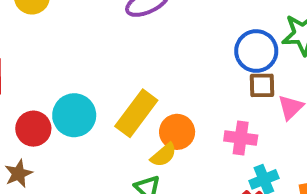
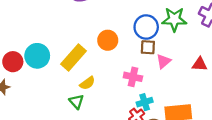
orange circle: (177, 132) -> (108, 40), moved

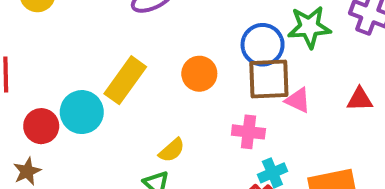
brown square: (148, 47) -> (269, 79), size x1.6
yellow rectangle: (73, 58) -> (125, 80), moved
pink triangle: (163, 61) -> (298, 100), turned -49

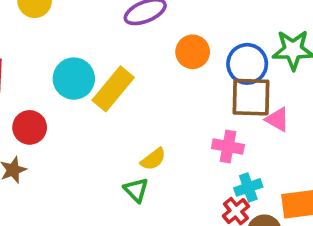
orange circle: (199, 74) -> (193, 52), moved
cyan circle: (82, 112) -> (74, 79), moved

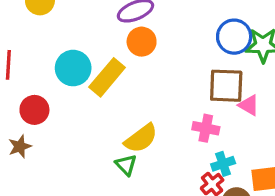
orange circle: (193, 52) -> (142, 42), moved
blue circle: (247, 64) -> (234, 37), moved
yellow semicircle: (153, 159) -> (141, 138), size x1.5

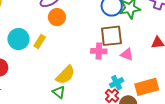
yellow rectangle: (107, 77) -> (40, 42), size x0.6
pink triangle: (249, 105) -> (127, 54), moved
pink cross: (206, 128) -> (99, 51), moved

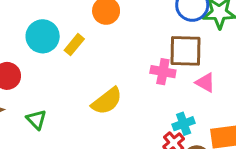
green triangle: (59, 92) -> (36, 120), moved

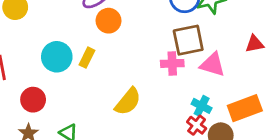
pink triangle: (205, 83) -> (213, 65), size x1.4
cyan cross: (184, 124) -> (202, 106), turned -30

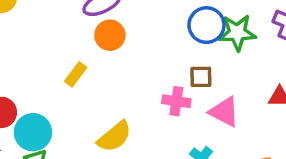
brown square: (188, 40) -> (201, 77), size x0.6
cyan circle: (57, 57) -> (33, 132), moved

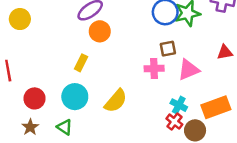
pink triangle: (224, 112) -> (189, 70), turned -40
cyan circle: (33, 132) -> (75, 97), moved

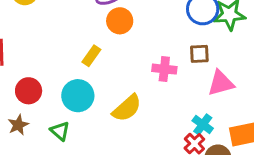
pink cross: (154, 68) -> (164, 69), moved

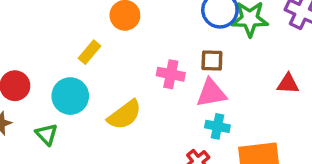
pink triangle: (221, 83) -> (211, 93), moved
cyan cross: (203, 124) -> (217, 126), moved, turned -30

